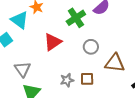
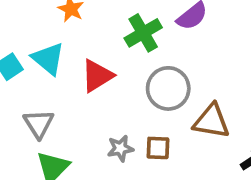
cyan triangle: (20, 20) -> (48, 59), moved
gray circle: (91, 47) -> (168, 88), size x1.5

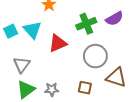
gray star: (120, 148) -> (52, 90), moved

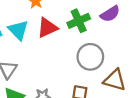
red triangle: (58, 43) -> (47, 28), moved

